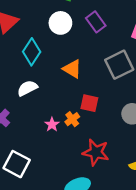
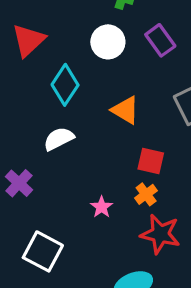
orange cross: (72, 119) -> (146, 194), moved
pink star: (52, 125) -> (102, 207), moved

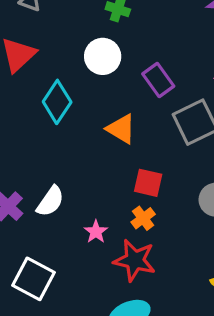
purple rectangle: (160, 40) -> (158, 80), moved
white semicircle: (59, 139) -> (50, 201), moved, turned 152
red star: (160, 234) -> (135, 260), moved

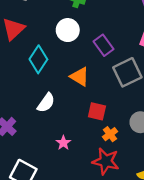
white semicircle: (50, 201) -> (46, 103), moved
orange cross: (143, 218) -> (110, 134), moved
red star: (135, 260) -> (106, 161), moved

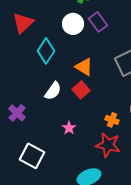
purple rectangle: (104, 45) -> (98, 22), moved
red square: (97, 111) -> (81, 90), moved, turned 36
orange cross: (110, 134) -> (112, 120), turned -32

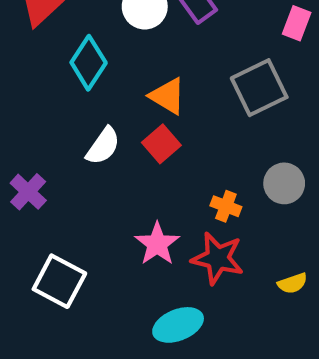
pink star: (69, 128) -> (157, 244), moved, size x1.5

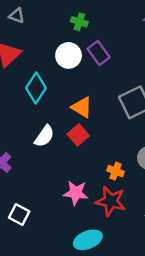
pink star: (157, 244) -> (76, 193), turned -30
white square: (59, 281) -> (19, 214), size x0.7

